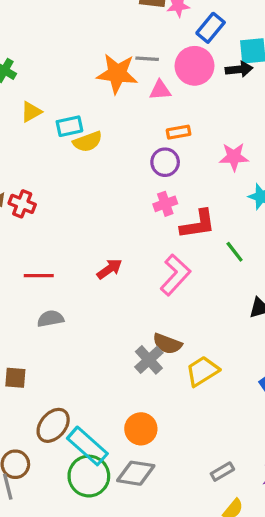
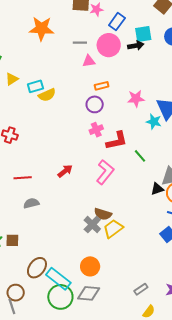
orange star: (117, 73) -> (41, 29), moved
yellow trapezoid: (202, 371) -> (113, 229), moved

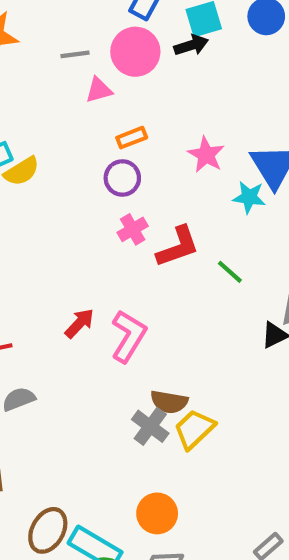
pink star: (136, 99) -> (206, 155), turned -30
pink L-shape: (105, 172) -> (129, 336), moved

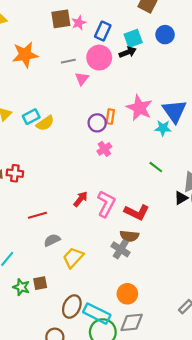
pink triangle: (99, 90) -> (82, 79), turned -32
orange rectangle: (132, 138) -> (110, 117), moved, turned -56
pink star: (206, 155) -> (139, 108), size x1.4
red L-shape: (178, 247) -> (137, 212), moved, turned 50
yellow trapezoid: (194, 429) -> (73, 258), moved

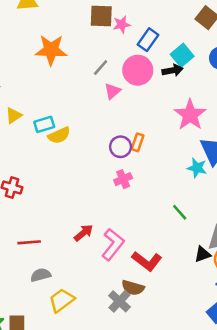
cyan square: (133, 38) -> (182, 55), turned -30
gray line: (68, 61) -> (101, 67), turned -48
pink star: (139, 108) -> (190, 115), moved

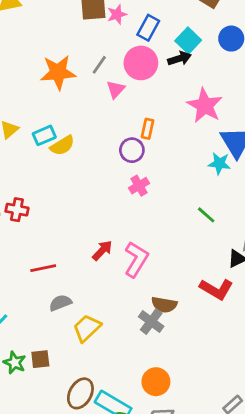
orange star: (51, 50) -> (58, 72), moved
orange rectangle: (137, 142) -> (148, 129), moved
red L-shape: (147, 261) -> (216, 289), moved

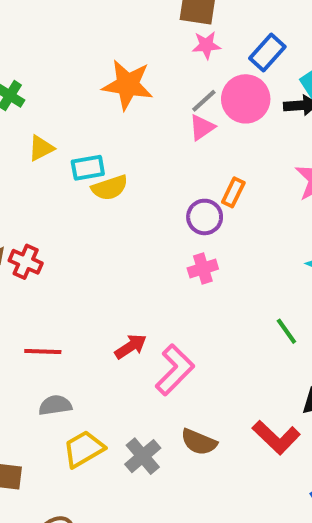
pink star: (117, 14) -> (206, 45), moved
gray line: (99, 65) -> (204, 101), moved
gray cross: (151, 322) -> (143, 456), moved

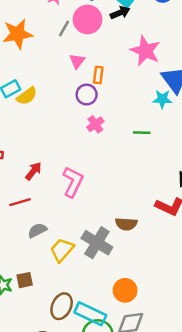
pink triangle: (202, 127) -> (77, 61), moved
green line: (286, 331) -> (142, 133), moved, turned -35
red arrow: (131, 346) -> (33, 171), moved
pink L-shape: (175, 370) -> (73, 182), moved
gray cross: (143, 456) -> (97, 243), size x1.4

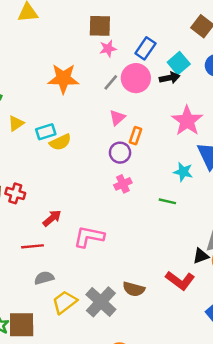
cyan star: (162, 99) -> (183, 172), moved
pink L-shape: (73, 182) -> (89, 237), turned -116
brown square: (25, 280) -> (22, 325), size x1.6

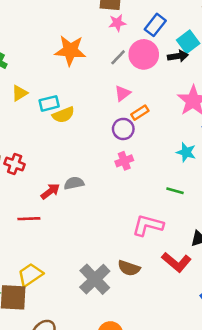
orange rectangle: (135, 136) -> (140, 113), turned 35
green line: (167, 201) -> (175, 191), moved
pink L-shape: (89, 237) -> (148, 225), moved
gray semicircle: (44, 278) -> (74, 183), moved
yellow trapezoid: (65, 302) -> (30, 275), moved

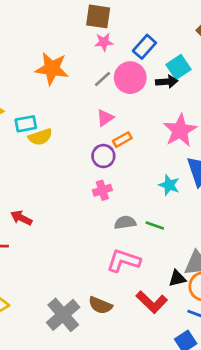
gray semicircle: (74, 183) -> (125, 222), moved
red arrow: (50, 191) -> (21, 218), turned -120

